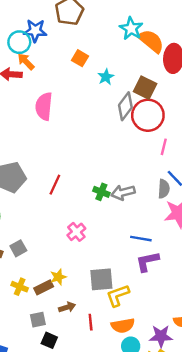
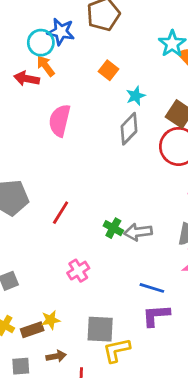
gray diamond: (125, 106) -> (129, 129), moved

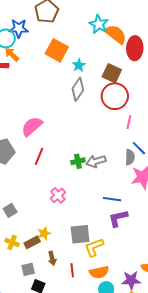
orange square: (109, 70) -> (57, 50), size x1.6
pink semicircle: (60, 121) -> (32, 126), moved, turned 45
green cross: (113, 228) -> (78, 161), turned -32
brown arrow: (56, 356) -> (52, 258), turned 96

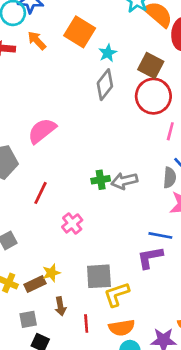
orange arrow: (12, 54) -> (37, 41), moved
red line: (39, 156) -> (40, 193), moved
blue line: (112, 199) -> (160, 235), moved

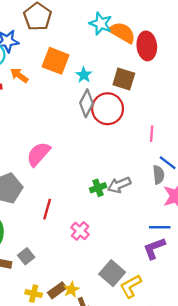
red circle: (153, 96) -> (108, 109), moved
yellow star: (51, 273) -> (71, 290), moved
gray square: (99, 276) -> (112, 273), turned -35

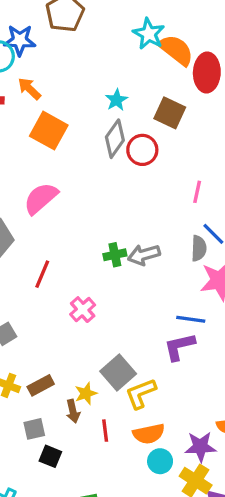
orange square: (56, 61) -> (49, 131), moved
red circle: (108, 109) -> (142, 150), size x0.7
yellow star: (71, 290) -> (86, 393), moved

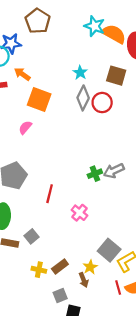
pink semicircle: (41, 198) -> (25, 127), moved, size x0.6
red line: (105, 431) -> (118, 287), moved

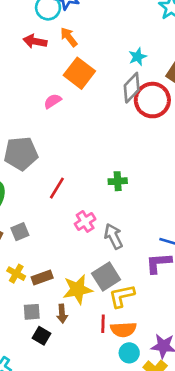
red circle: (102, 103) -> (152, 100), size x1.4
gray arrow: (114, 171) -> (113, 236), moved, turned 72
yellow star: (90, 267) -> (78, 289), size x1.6
brown arrow: (84, 280) -> (62, 314), moved

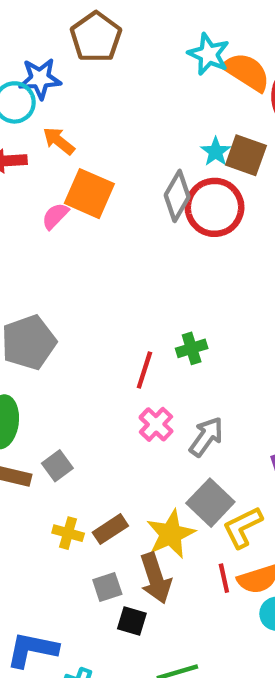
cyan star: (138, 57) -> (216, 152), moved
pink semicircle: (53, 101) -> (55, 216), moved
red line: (57, 188) -> (144, 370), moved
gray arrow: (113, 236) -> (206, 437), turned 75
brown arrow: (62, 314) -> (156, 578), size x1.6

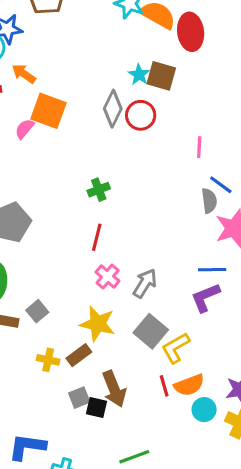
red circle: (215, 207) -> (141, 115), size x0.7
green cross: (192, 348) -> (99, 190), moved
yellow star: (171, 534) -> (98, 324), moved, turned -30
black square: (132, 621) -> (97, 407), moved

